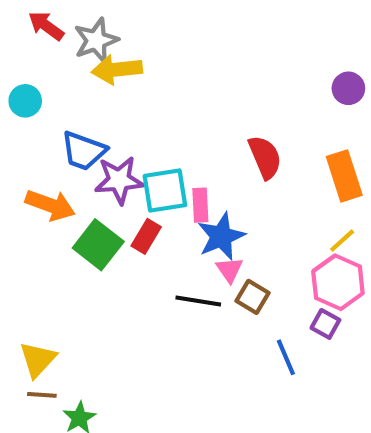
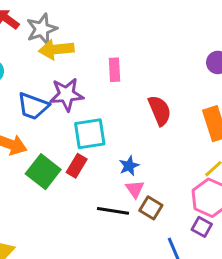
purple star: (119, 180) -> (66, 94), moved
pink rectangle: (200, 205) -> (114, 70), moved
blue star: (221, 236) -> (129, 166), size x0.6

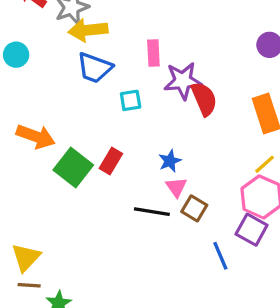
purple star: (66, 94) -> (183, 81), moved
blue trapezoid: (33, 106) -> (95, 68), moved
cyan square: (90, 134) -> (131, 100), moved, size x0.6
purple square: (202, 227) -> (252, 230), size x1.4

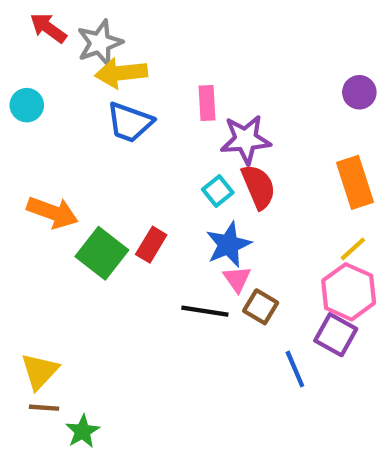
red semicircle: (204, 99) -> (258, 187), moved
cyan square: (131, 100) -> (218, 191), moved, turned -30
blue star: (170, 161) -> (228, 245), size x1.5

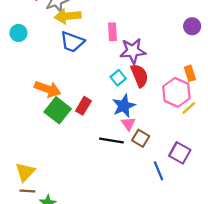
orange rectangle: (355, 182) -> (190, 73), size x0.6
orange arrow: (53, 212) -> (48, 89), moved
pink hexagon: (349, 292) -> (176, 92), moved

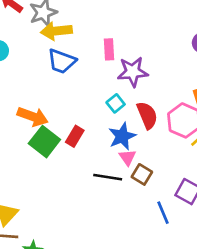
red semicircle: (139, 76) -> (147, 115), moved

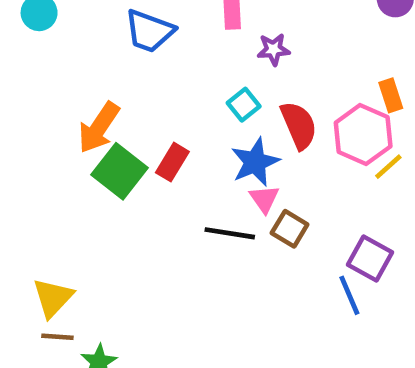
purple star: (133, 72) -> (273, 49), size x0.6
orange arrow: (33, 117) -> (99, 128), turned 104
blue line: (163, 213) -> (349, 295), moved

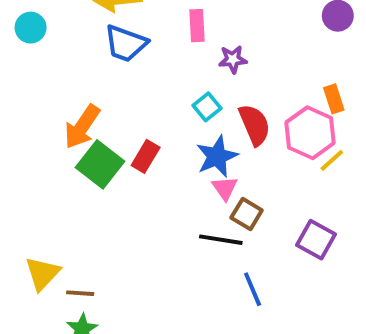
black line: (230, 233) -> (221, 240), moved
blue line: (349, 295) -> (253, 289), moved
brown line: (57, 337) -> (80, 293), moved

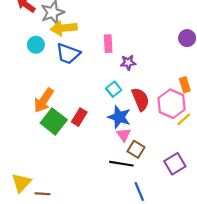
cyan circle: (31, 28) -> (36, 45), moved
blue star: (217, 156) -> (119, 117), turned -30
purple square: (316, 240) -> (175, 164), turned 30

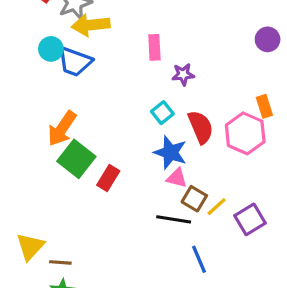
blue trapezoid: (68, 54) -> (75, 62), moved
red rectangle: (79, 117) -> (108, 178), moved
yellow line: (184, 119) -> (217, 207), moved
pink triangle: (124, 135) -> (177, 178), turned -40

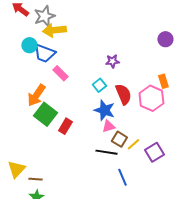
pink rectangle: (154, 47) -> (60, 73), moved, turned -42
pink triangle: (177, 178) -> (108, 126), turned -32

